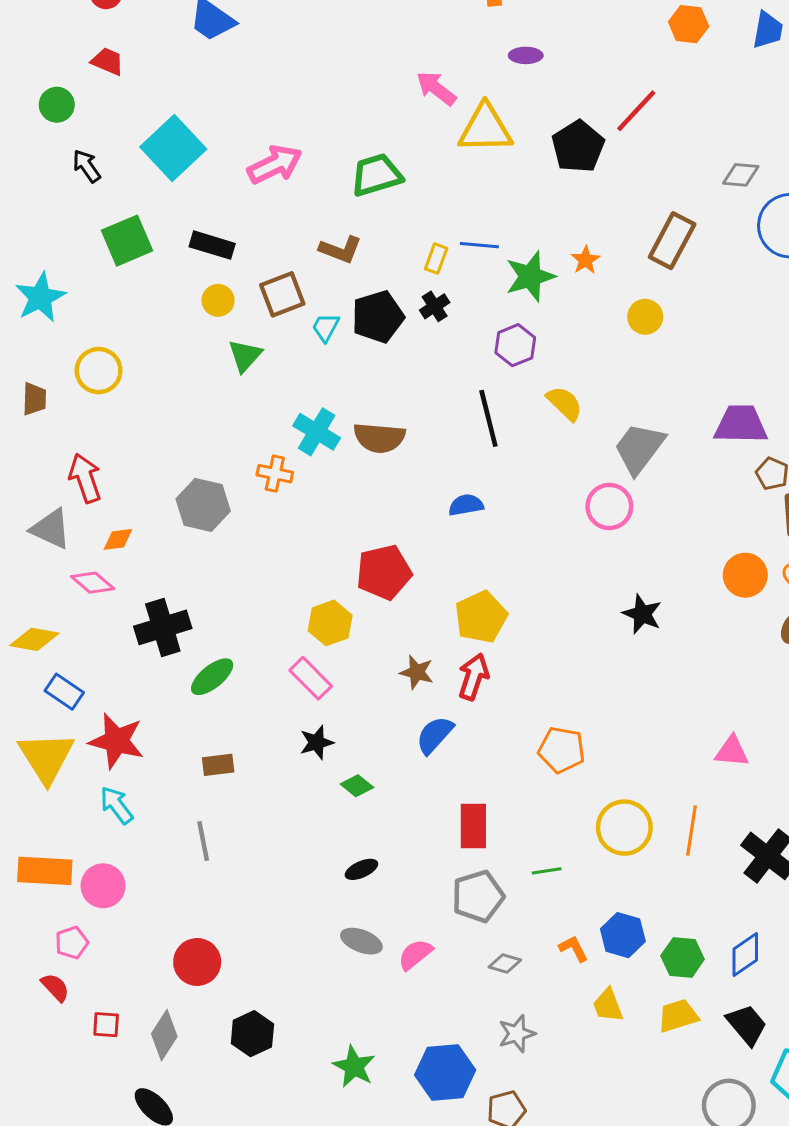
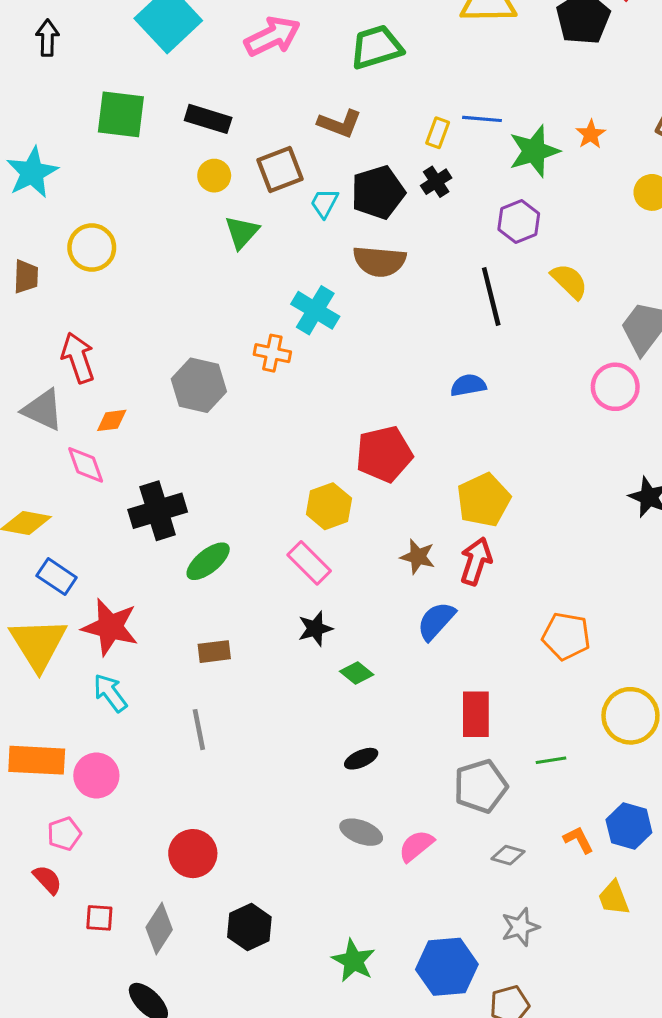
black arrow: (87, 166) -> (47, 38), moved, turned 36
green square: (127, 241) -> (121, 114), turned 30
brown semicircle: (379, 438) -> (379, 261), moved
pink diamond: (93, 583) -> (86, 465), turned 30

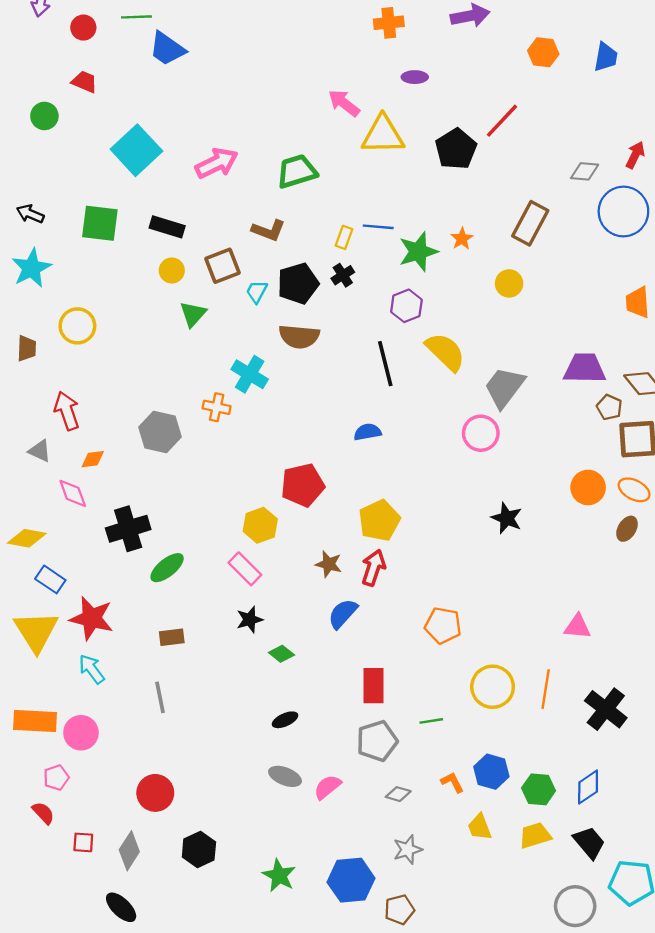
black arrow: (47, 38) -> (30, 214), moved, turned -68
yellow semicircle: (569, 281) -> (445, 352), size x1.4
gray triangle: (43, 410) -> (40, 451), size x0.7

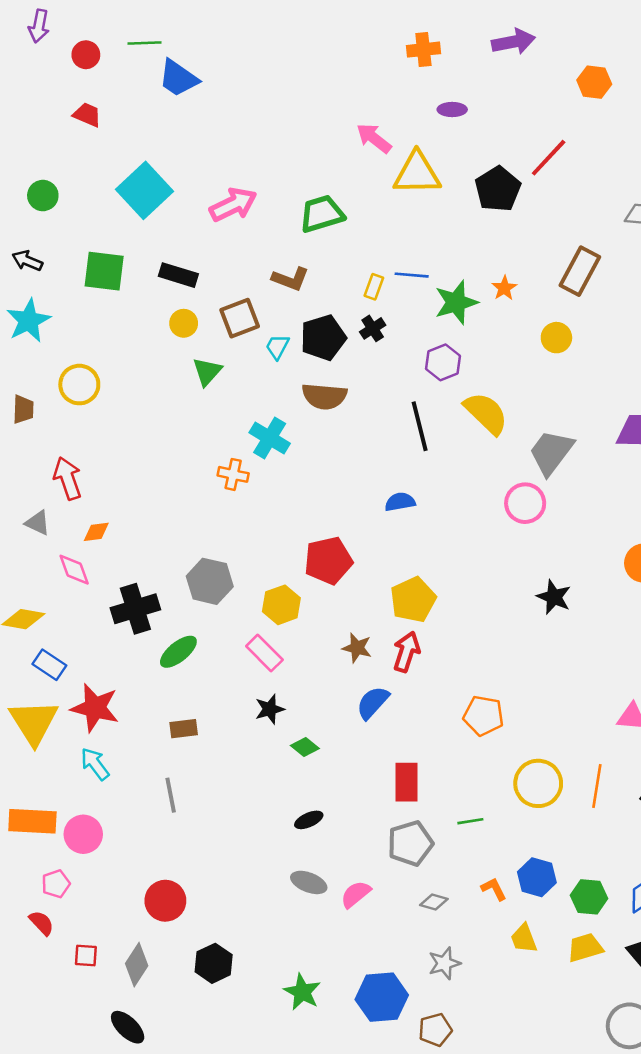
green circle: (44, 116) -> (43, 196), moved
gray hexagon: (160, 432) -> (210, 581), moved

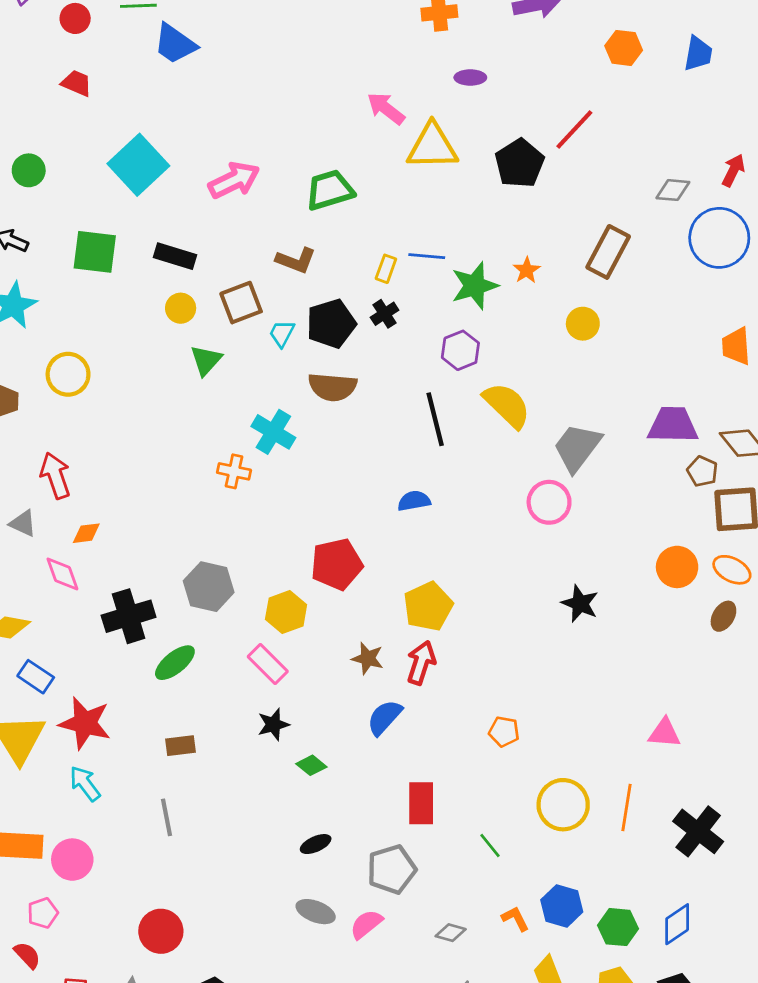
orange pentagon: (483, 716) -> (504, 732), size x0.7
green line: (470, 821) -> (490, 845), turned 60
gray pentagon: (410, 843) -> (392, 869), moved

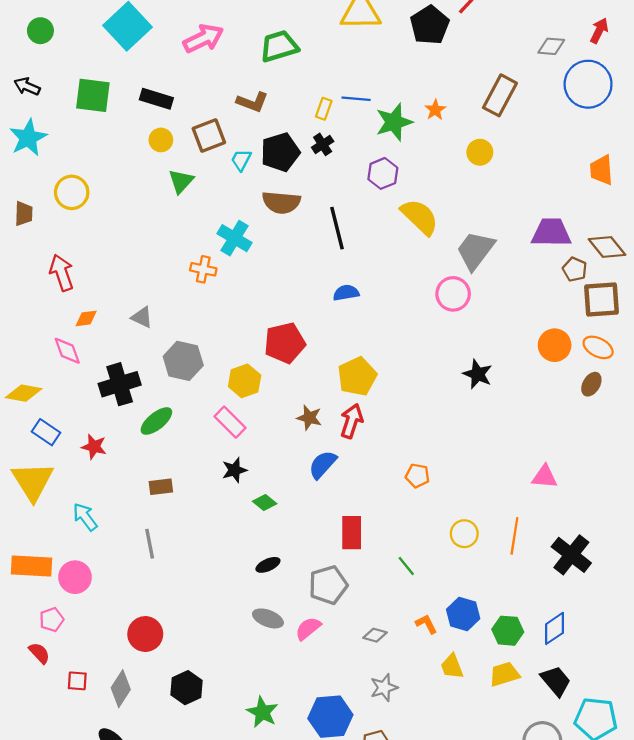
black line: (435, 419) -> (337, 228), moved
gray triangle: (23, 523) -> (142, 317), moved
red star: (85, 723) -> (94, 447), moved, size x0.6
yellow circle: (563, 805) -> (464, 534), size x0.7

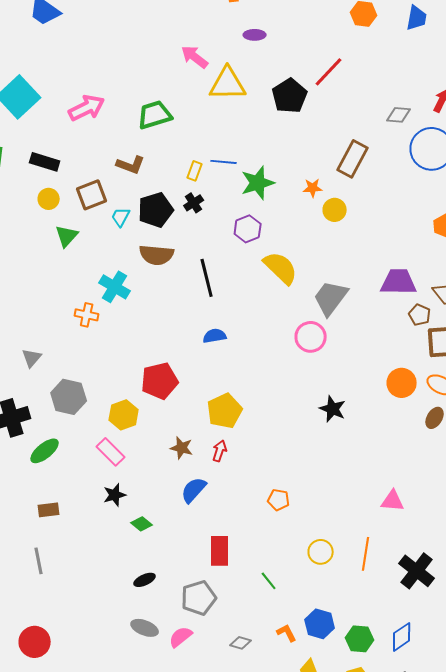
orange star: (435, 110) -> (313, 188), moved, turned 30
gray triangle: (142, 317) -> (32, 358), turned 45
red arrow: (352, 421) -> (220, 451), size x0.7

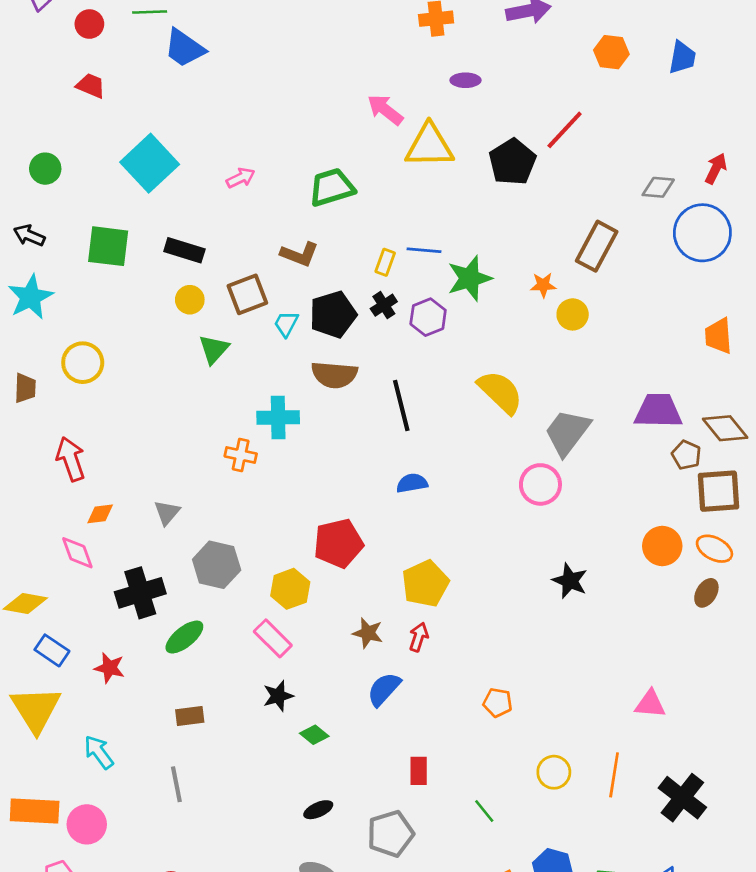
pink arrow: (87, 108) -> (241, 178), size x0.6
purple hexagon: (248, 229) -> (428, 317), moved
cyan cross: (115, 287) -> (278, 418), turned -32
red rectangle: (220, 551) -> (419, 771), size x0.7

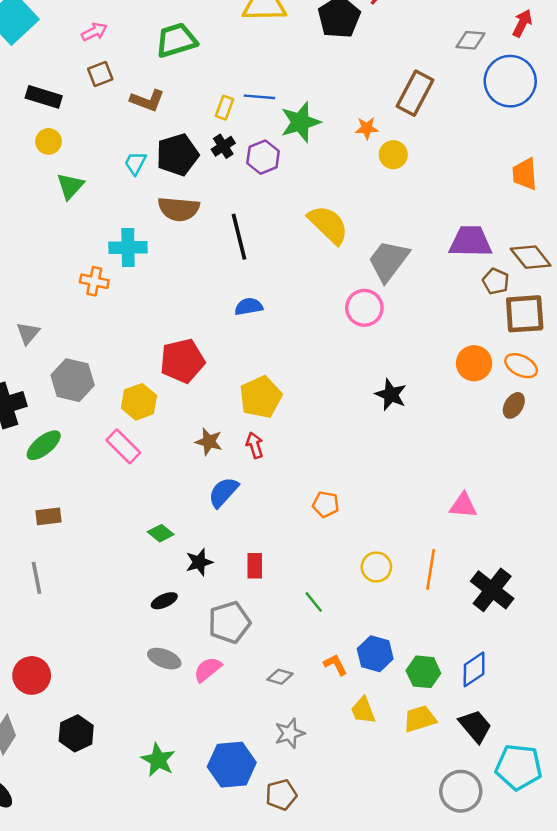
brown square: (247, 294) -> (100, 74), moved, size x0.7
red arrow: (419, 637) -> (255, 445), turned -35
black star: (278, 696) -> (199, 562), moved

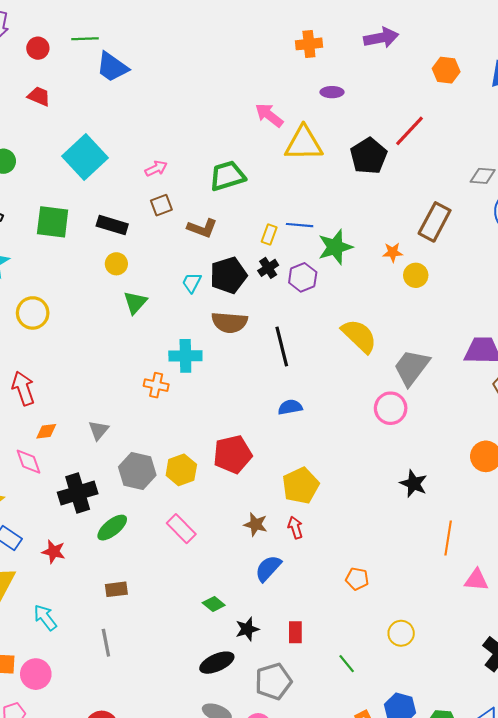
yellow hexagon: (139, 402) -> (181, 470), moved
orange line: (431, 569) -> (448, 538), moved
black ellipse: (164, 601) -> (217, 663), size x1.5

